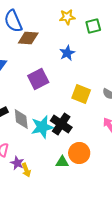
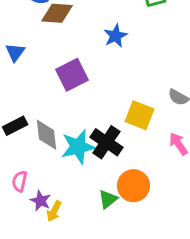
yellow square: (81, 94) -> (139, 115), moved
green triangle: (62, 162) -> (108, 199), turned -40
yellow arrow: (26, 170) -> (54, 211), turned 48

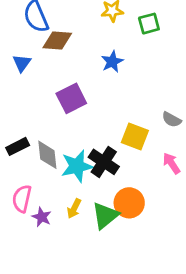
blue triangle: (15, 52) -> (22, 63), moved
pink semicircle: (20, 181) -> (22, 199), size x1.4
green triangle: (108, 199) -> (105, 216), size x1.5
yellow arrow: (54, 211) -> (74, 209), moved

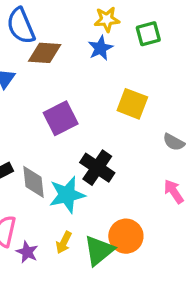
blue star: (112, 62) -> (100, 48), moved
yellow square: (135, 137) -> (132, 104), moved
black cross: (104, 162) -> (97, 168), moved

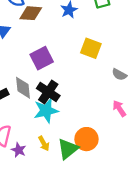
black cross: (97, 168) -> (48, 92), moved
gray diamond: (34, 182) -> (23, 88), moved
yellow arrow: (64, 243) -> (44, 143), turned -56

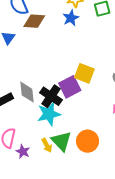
yellow square: (91, 48) -> (84, 73), moved
purple square: (42, 58) -> (70, 87), moved
green triangle: (68, 149) -> (61, 141), moved, turned -35

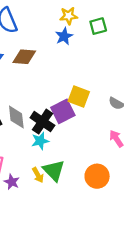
brown diamond: (34, 21) -> (24, 57), moved
cyan star: (49, 114) -> (40, 141), size x0.7
orange circle: (88, 141) -> (97, 176), moved

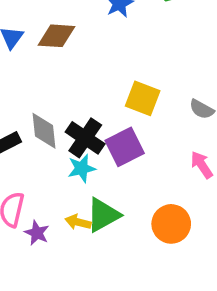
purple square: (63, 111) -> (125, 147), moved
green triangle: (54, 170) -> (103, 215), turned 45
yellow arrow: (38, 175) -> (78, 222), turned 133

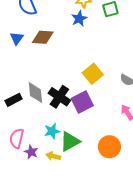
yellow square: (143, 98) -> (93, 74), turned 30
cyan star: (82, 168) -> (52, 131), moved
yellow arrow: (78, 222) -> (53, 156), moved

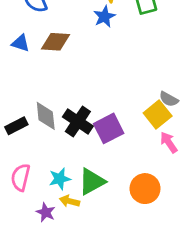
blue triangle: (17, 38) -> (21, 43), turned -48
yellow square: (93, 74) -> (158, 114), moved
cyan star: (52, 131) -> (60, 179), moved
purple star: (31, 152) -> (46, 212), moved

